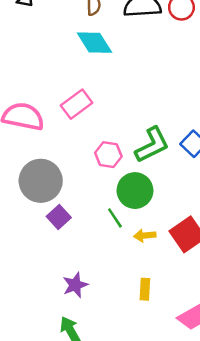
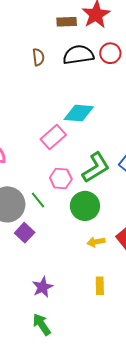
cyan diamond: (94, 43) -> (79, 113), moved, turned -48
pink rectangle: (77, 104) -> (53, 137), moved
green line: (115, 218) -> (38, 200), moved

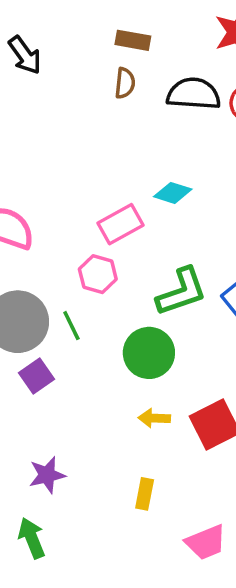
brown rectangle: (67, 22) -> (133, 40), moved
cyan diamond: (79, 113) -> (173, 193), size x0.7
pink hexagon: (61, 178) -> (98, 274), moved

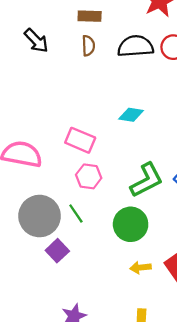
black arrow: (25, 55) -> (36, 41), moved
pink rectangle: (121, 224) -> (80, 140), moved, turned 60

